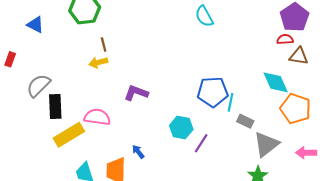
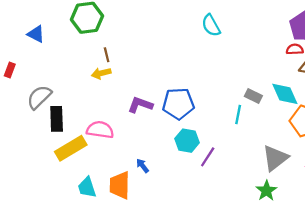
blue pentagon: (213, 92) -> (178, 104), moved
gray rectangle: (245, 121) -> (253, 96), moved

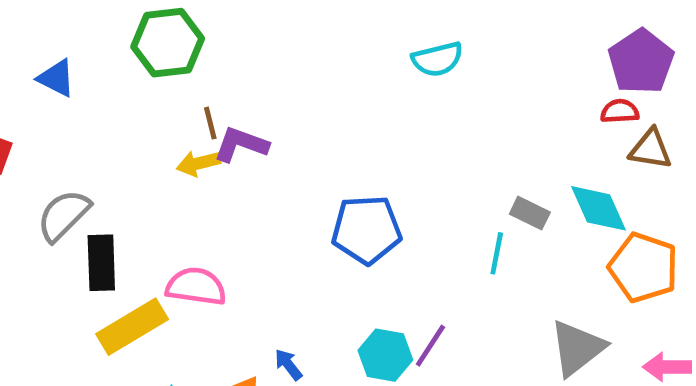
cyan semicircle: (211, 25) -> (437, 59), turned -75
purple L-shape: (140, 105) -> (241, 144), moved
cyan hexagon: (187, 141) -> (385, 355), moved

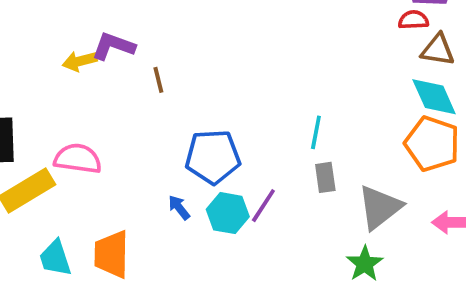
brown line: (210, 123) -> (158, 80), moved
cyan diamond: (598, 208) -> (434, 97), moved
gray rectangle: (530, 213) -> (325, 177), moved, turned 56
blue pentagon: (366, 230) -> (213, 157), moved
blue arrow: (288, 365) -> (179, 207), moved

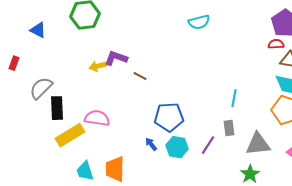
brown line: (158, 80) -> (140, 76), turned -48
cyan line: (316, 132) -> (234, 98), moved
purple line: (263, 206) -> (208, 145), moved
gray triangle: (380, 207) -> (258, 144), turned 32

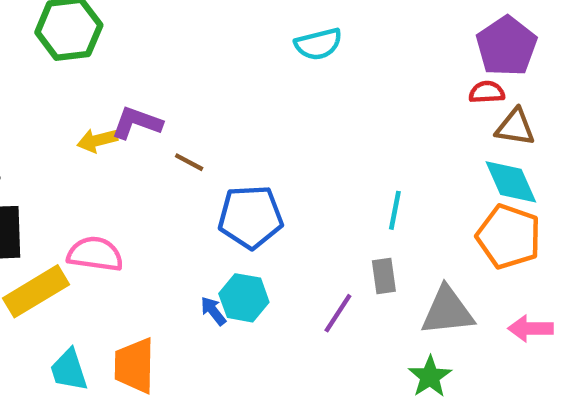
blue pentagon: (169, 117) -> (250, 217), moved
cyan hexagon: (177, 147) -> (244, 298), moved

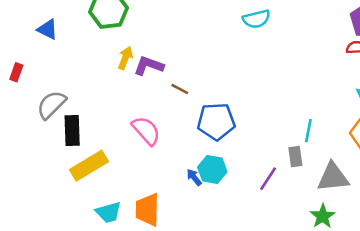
yellow arrow: (97, 140) -> (125, 58), moved, turned 125
cyan line: (395, 210) -> (308, 131), moved
pink semicircle: (95, 254) -> (146, 131), moved, turned 40
cyan trapezoid: (69, 370) -> (108, 212), turned -88

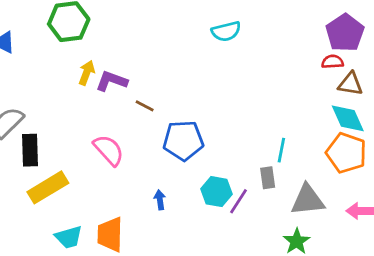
cyan hexagon: (212, 170) -> (216, 192), moved
blue arrow: (194, 177) -> (160, 200), turned 30

